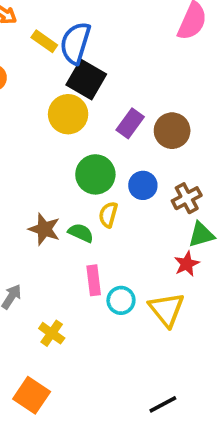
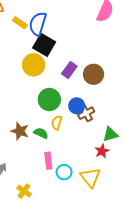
brown cross: (187, 198) -> (86, 113), moved

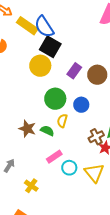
yellow rectangle: (20, 23) -> (27, 26), size x1.5
blue semicircle: (38, 24) -> (44, 27), turned -50
brown cross: (86, 113) -> (96, 137), moved
pink rectangle: (48, 161) -> (54, 157), turned 63

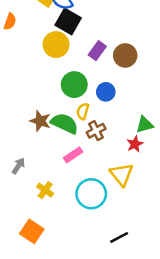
green semicircle: (47, 131) -> (65, 123), size x1.6
brown cross: (96, 137) -> (96, 131), moved
cyan circle: (69, 168) -> (91, 194), moved, size x1.6

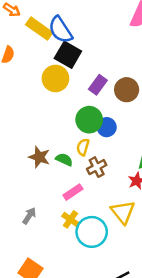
green circle: (74, 85) -> (89, 120), moved
green semicircle: (65, 123) -> (64, 160), size x0.6
gray arrow: (18, 166) -> (29, 216), moved
yellow cross: (45, 190) -> (70, 219), moved

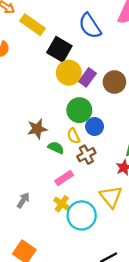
blue semicircle: (60, 30) -> (90, 26), moved
yellow circle: (55, 78) -> (69, 73), moved
blue circle: (107, 127) -> (95, 127), moved
yellow semicircle: (83, 147) -> (73, 136), turned -42
brown star: (39, 157) -> (37, 129), moved, turned -30

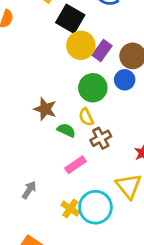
blue circle: (95, 127) -> (125, 80), moved
brown star: (37, 129) -> (45, 109), turned 30
yellow cross: (62, 204) -> (70, 209), moved

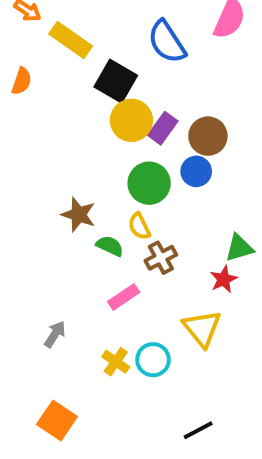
cyan circle: (95, 207) -> (153, 360), size x0.7

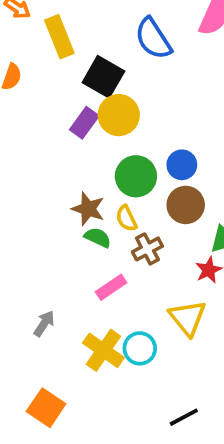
yellow rectangle: (71, 40) -> (59, 37), turned 33
purple rectangle: (163, 128) -> (84, 123), moved
brown circle: (208, 136) -> (186, 205), moved
brown star: (78, 215) -> (88, 209), moved
yellow cross: (116, 362) -> (103, 350), size x1.5

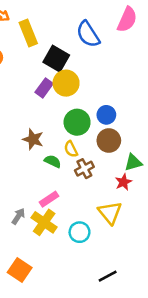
brown star: (88, 209) -> (33, 139), moved
pink rectangle: (111, 287) -> (49, 199), moved
yellow cross: (103, 350) -> (44, 222), moved

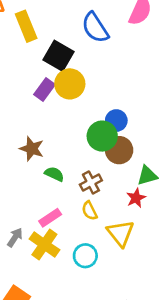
green circle: (77, 122) -> (102, 136), moved
yellow semicircle: (71, 149) -> (90, 211), moved

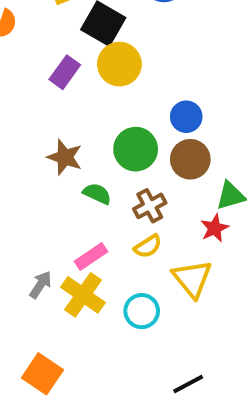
purple rectangle: (44, 90) -> (65, 72), moved
green circle: (102, 136) -> (136, 149), moved
yellow semicircle: (90, 211) -> (148, 246), turned -96

